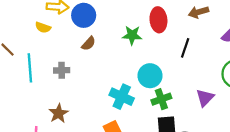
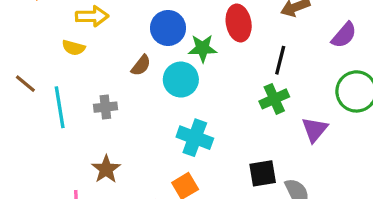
blue circle: (84, 15) -> (168, 28), moved
cyan circle: (150, 76) -> (181, 80), moved
green cross: (161, 99) -> (274, 99), moved

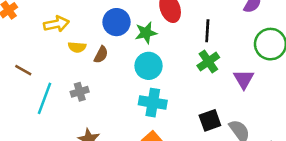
yellow semicircle: (74, 48) -> (77, 47), moved
cyan circle: (181, 80) -> (149, 66), moved
brown line: (25, 84) -> (23, 70), moved
cyan line: (60, 107) -> (44, 98), turned 40

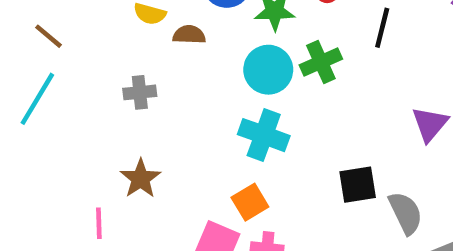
brown semicircle: (101, 55) -> (189, 35), turned -126
green cross: (208, 61) -> (321, 62), moved
cyan line: (44, 98) -> (37, 99), moved

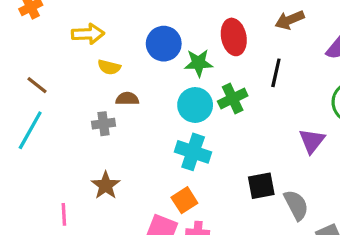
brown semicircle: (189, 35) -> (127, 99), moved
pink line: (99, 223) -> (64, 214), moved

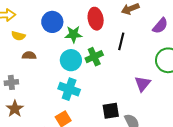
gray cross: (103, 124) -> (11, 82), moved

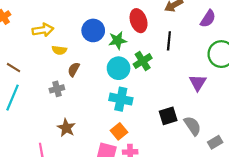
brown semicircle: (29, 56) -> (74, 69), turned -56
gray cross: (11, 82) -> (57, 89), moved

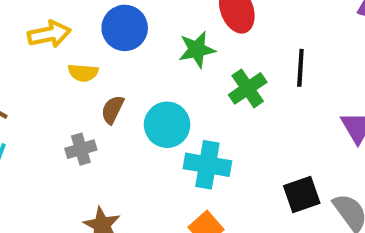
blue circle: (93, 30) -> (125, 28), moved
black line: (169, 41) -> (300, 68), moved
cyan circle: (119, 68) -> (167, 125), moved

